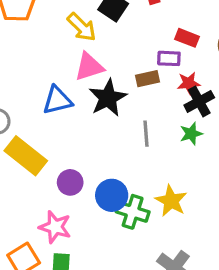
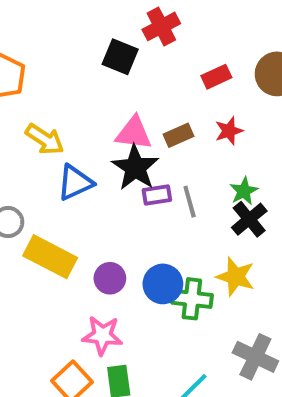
yellow arrow: (82, 27) -> (45, 139), moved
red rectangle: (187, 38) -> (216, 77), turned -35
purple rectangle: (169, 58) -> (157, 195), moved
pink triangle: (89, 67) -> (134, 133), moved, turned 36
black cross: (199, 101) -> (249, 219), moved

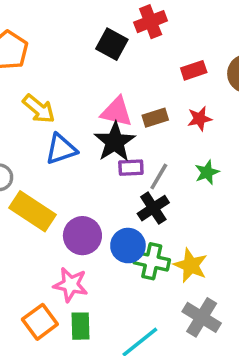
gray line: (190, 202) -> (159, 176), turned 40
black cross: (249, 219) -> (153, 208), moved
yellow star: (236, 277) -> (191, 265), moved
purple circle: (110, 278) -> (82, 236), size x1.4

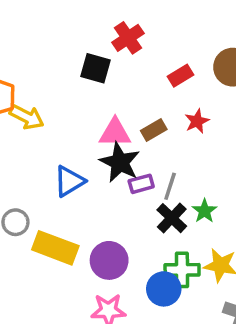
yellow arrow: (39, 109) -> (27, 117), moved
green star: (207, 172) -> (204, 211), moved
blue circle: (128, 246) -> (164, 289), moved

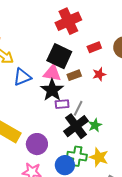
red cross: (128, 38) -> (68, 21), size x1.4
black square: (95, 68) -> (59, 56), moved, size x1.4
blue triangle: (69, 181) -> (22, 77), moved
black cross: (172, 218) -> (76, 126), size x1.4

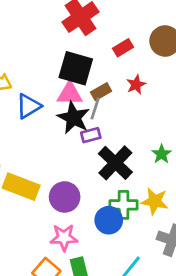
gray line: (78, 108) -> (95, 108), moved
green star: (95, 125) -> (162, 154), moved

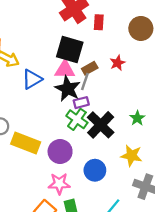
red rectangle: (123, 48) -> (99, 22), moved, turned -56
green cross: (124, 205) -> (77, 119), moved, turned 35

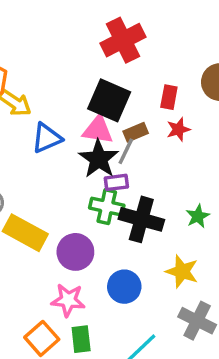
red rectangle: (99, 22) -> (169, 97), moved
green cross: (77, 119) -> (107, 207), turned -30
black cross: (101, 125) -> (141, 219), turned -36

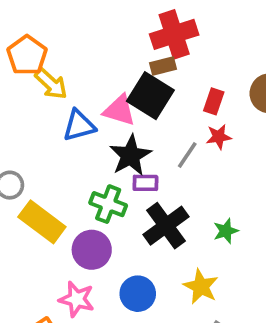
pink triangle: (98, 130) -> (119, 110), moved
brown rectangle: (136, 132) -> (163, 66), moved
gray line: (126, 151) -> (187, 155), moved
green cross: (107, 207) -> (108, 204), moved
black cross: (141, 219) -> (166, 226), turned 30

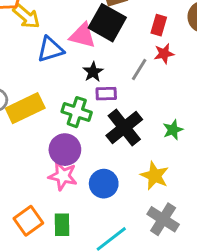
black star: (130, 155) -> (93, 72), size x0.6
yellow rectangle: (42, 222) -> (25, 108), moved, turned -60
pink star: (77, 299) -> (63, 176), moved

